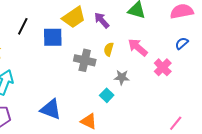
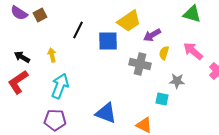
purple arrow: (102, 20) -> (152, 35), moved, turned -78
cyan square: (107, 95) -> (162, 99), turned -32

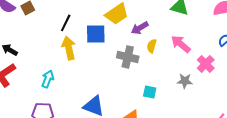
yellow arrow: (52, 55) -> (69, 48), moved, size x1.6
gray star: (177, 81) -> (185, 81), moved
cyan arrow: (60, 86) -> (48, 79), size x0.7

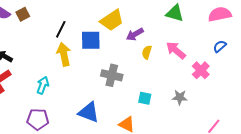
gray cross: (128, 57) -> (112, 75), moved
gray star: (185, 81) -> (180, 97), moved

